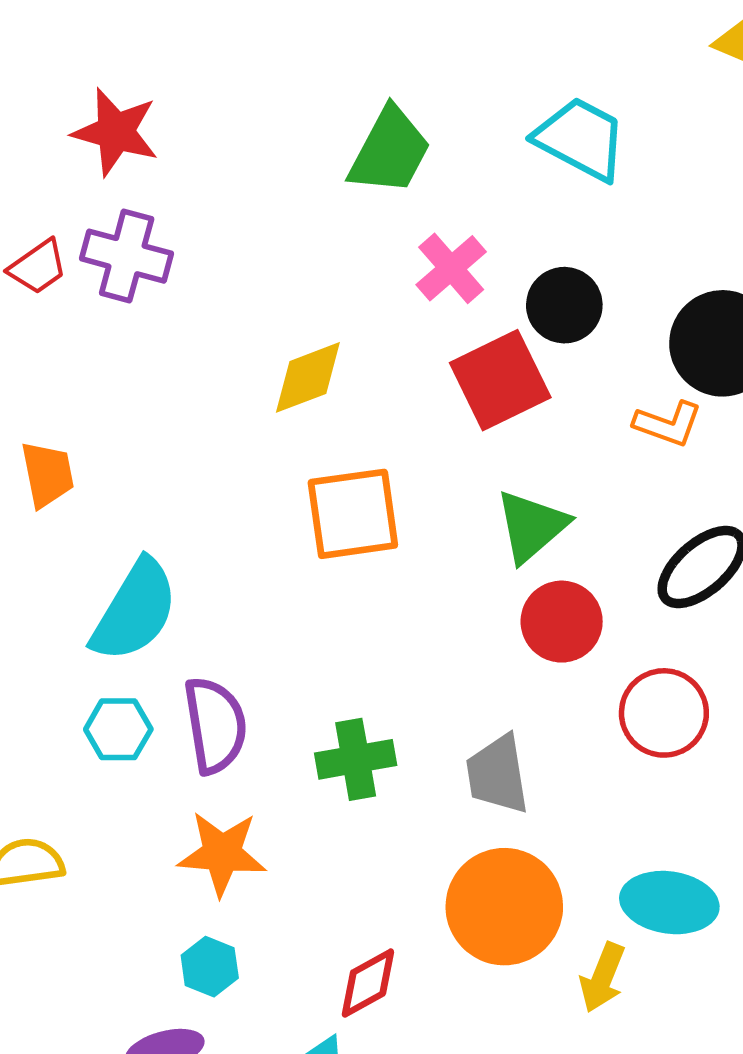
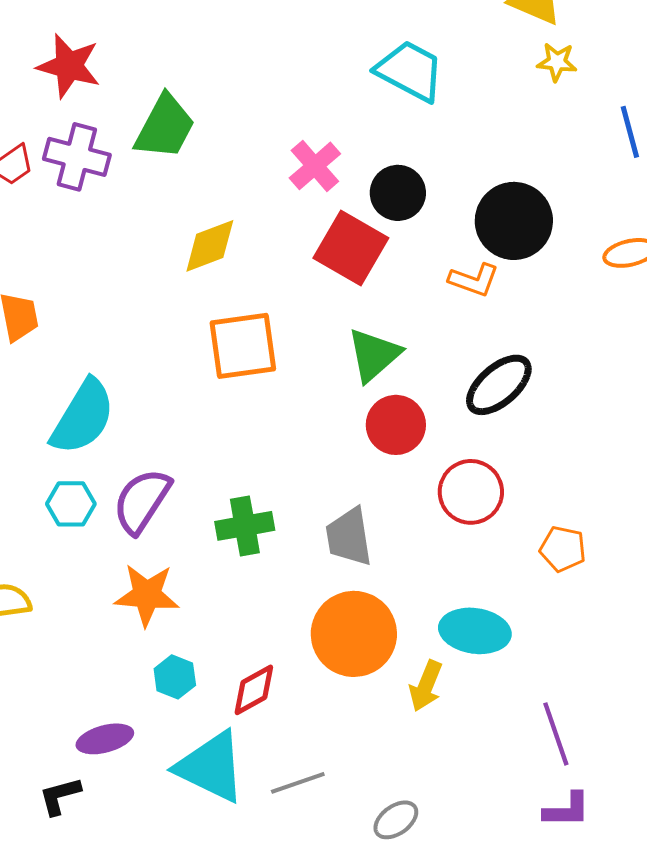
green trapezoid: (390, 151) -> (165, 127), moved
red square: (500, 380) -> (351, 248), turned -34
purple semicircle: (215, 725) -> (142, 501), turned -138
cyan hexagon: (210, 967) -> (175, 677), moved

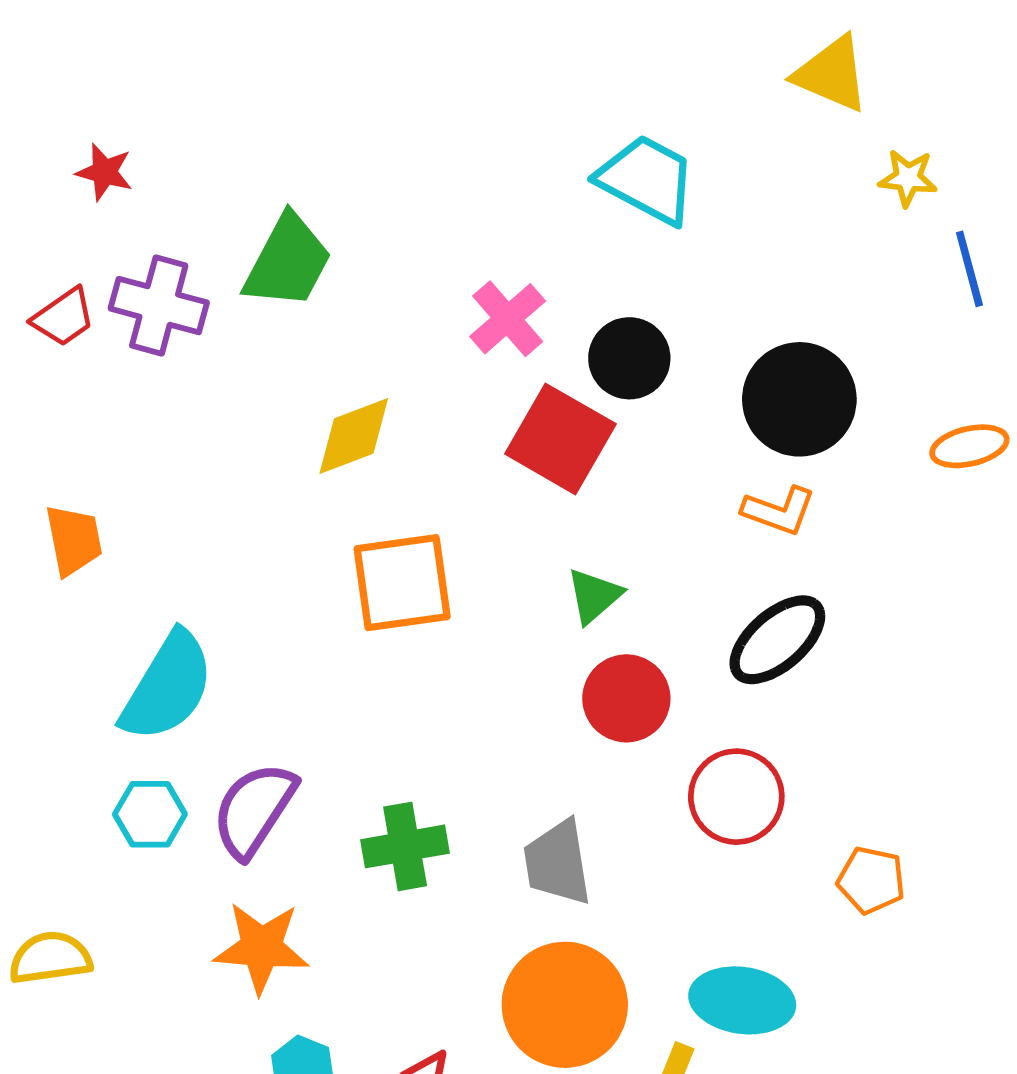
yellow star: (557, 62) -> (908, 178), moved
red star: (69, 66) -> (104, 172), moved, size x0.6
orange L-shape: (474, 280) -> (779, 511), moved
green triangle: (374, 355) -> (594, 596), size x0.7

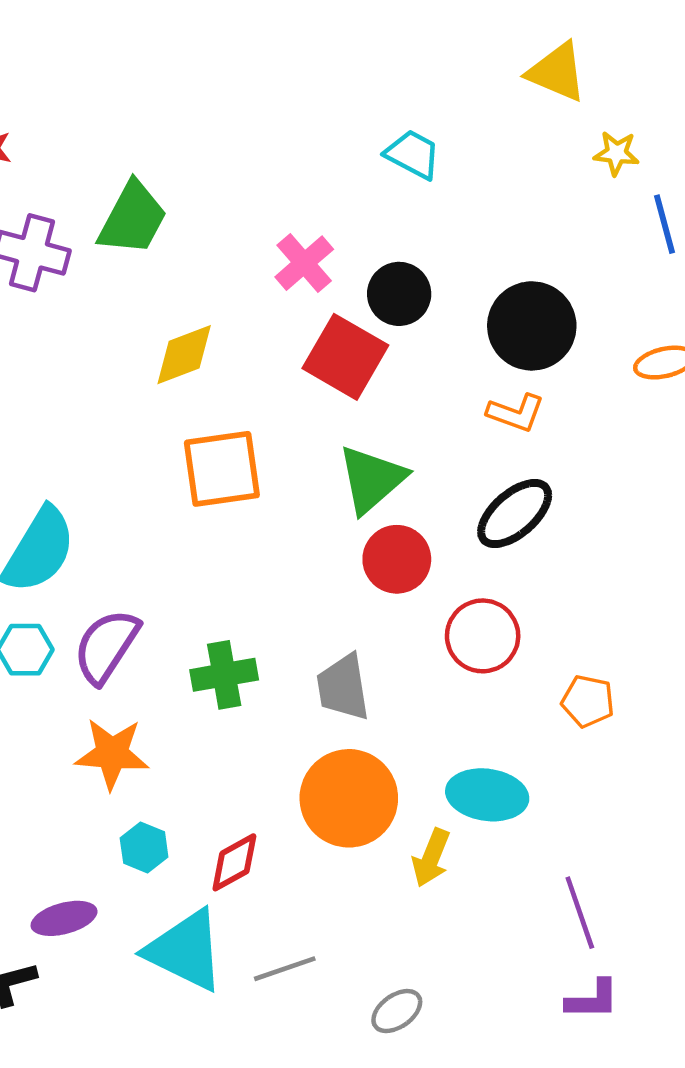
cyan trapezoid: (647, 179) -> (413, 154), size x0.7
green triangle: (594, 596) -> (372, 479), size x1.6

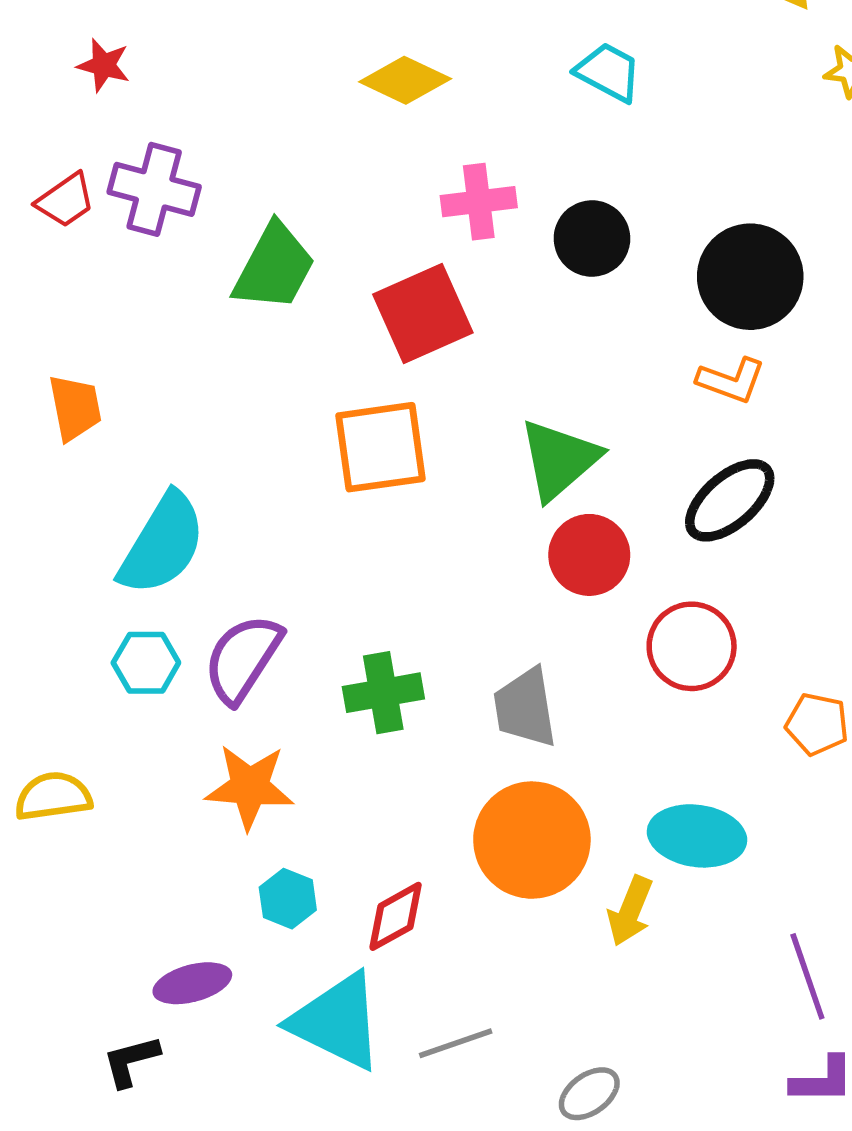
green trapezoid: (133, 218) -> (274, 267), moved
pink cross: (304, 263) -> (479, 202), turned 34
yellow diamond: (184, 355) -> (405, 80), moved, turned 46
red square: (345, 357) -> (423, 314), moved, turned 36

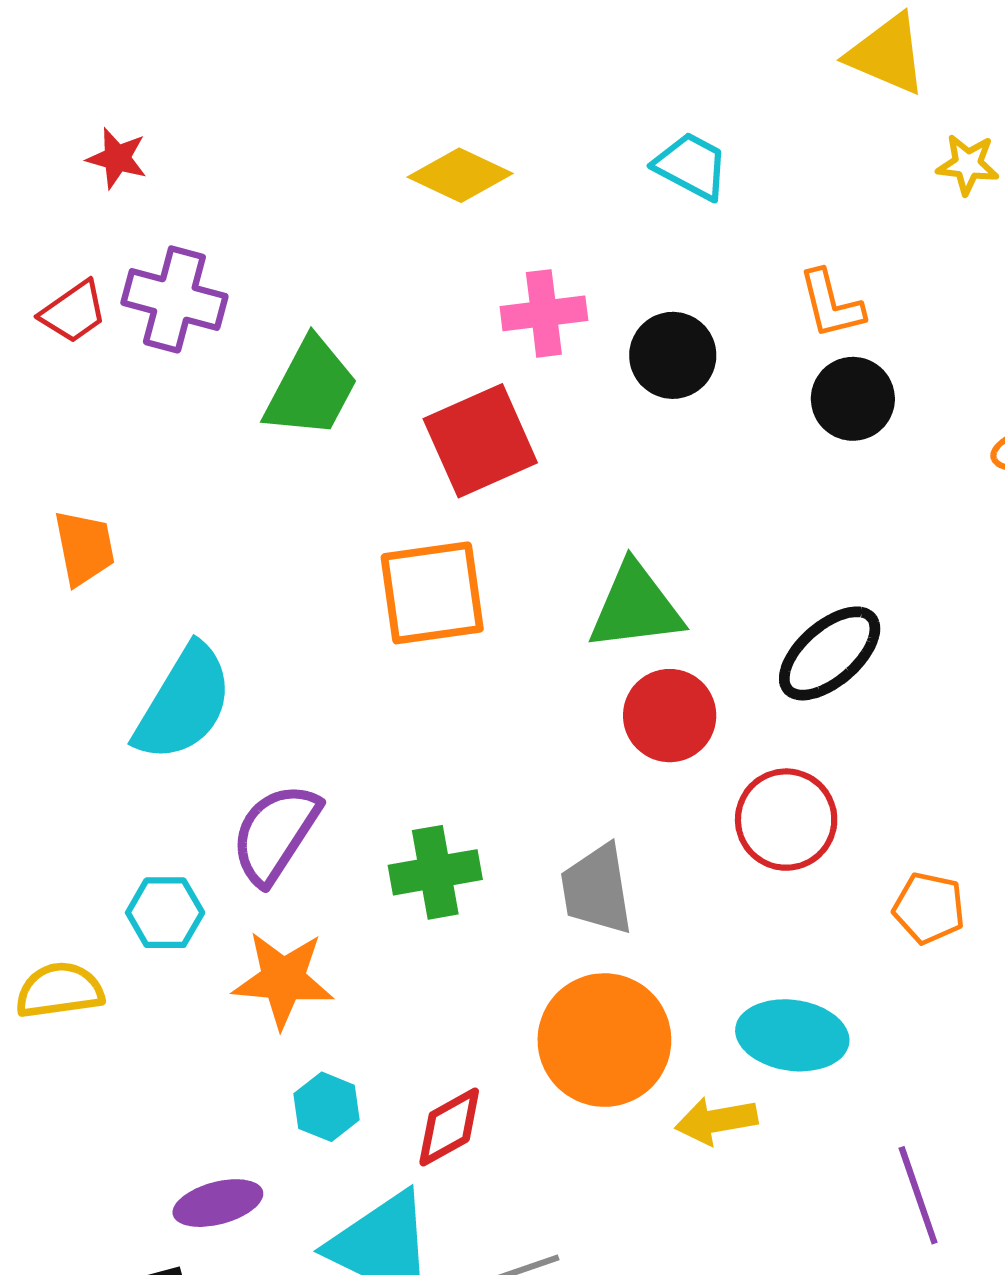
black circle: (750, 277) -> (853, 399), size x0.7
orange L-shape: (731, 380) -> (831, 304), moved, turned 56
green triangle: (559, 459) -> (636, 607), turned 34
cyan hexagon: (146, 663) -> (165, 913), moved
yellow arrow: (630, 911) -> (716, 1121), turned 58

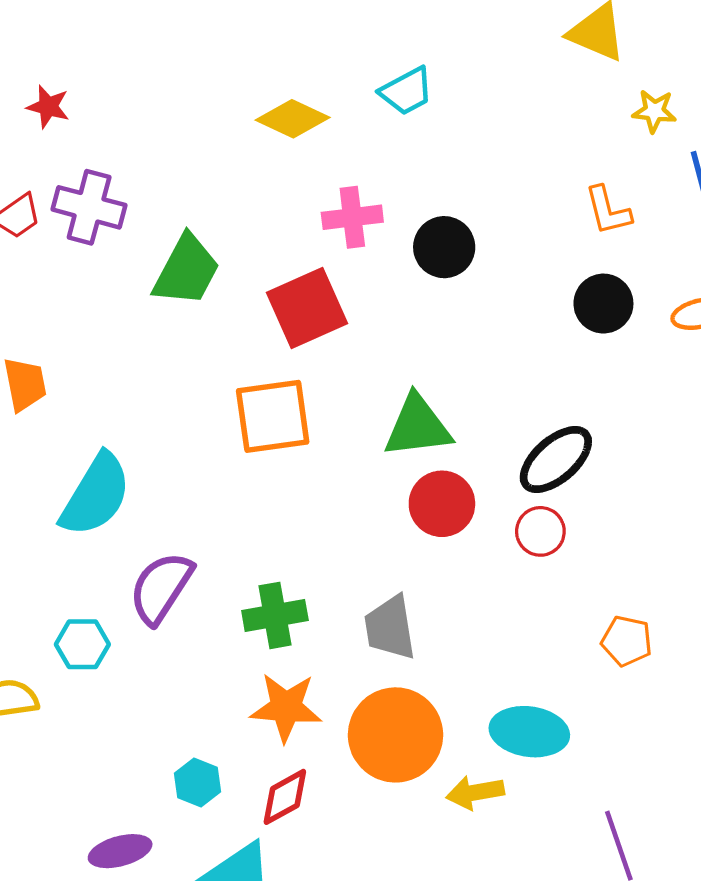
cyan trapezoid: (691, 166) -> (407, 91), moved, turned 124
orange L-shape: (831, 304) -> (608, 211), moved
black circle: (853, 399) -> (603, 304), moved
red circle: (786, 820) -> (540, 531), moved, size x0.7
orange star: (283, 979) -> (286, 707), moved

